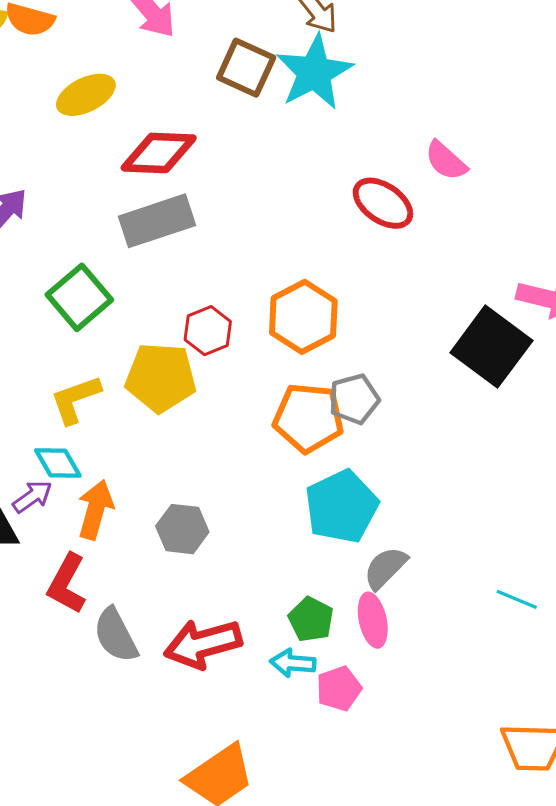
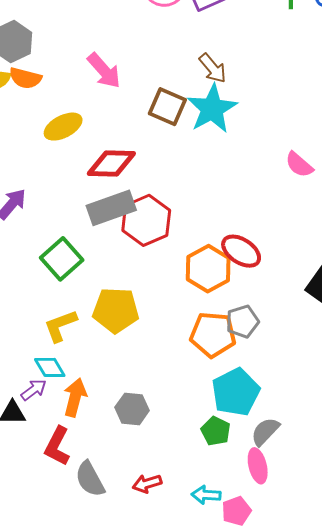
red ellipse: (383, 203) -> (241, 251), moved
red hexagon: (208, 331) -> (146, 220), moved, size x1.6
green pentagon: (311, 619) -> (216, 431), moved
red arrow: (203, 644) -> (147, 484), size x0.6

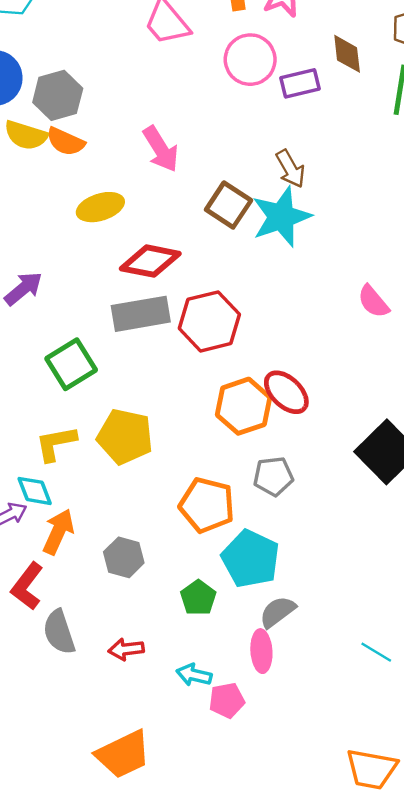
red hexagon: (146, 220) -> (209, 321), moved
orange pentagon: (213, 335) -> (207, 505), moved
cyan pentagon: (236, 392) -> (251, 559), turned -30
green pentagon: (216, 431) -> (198, 598), moved

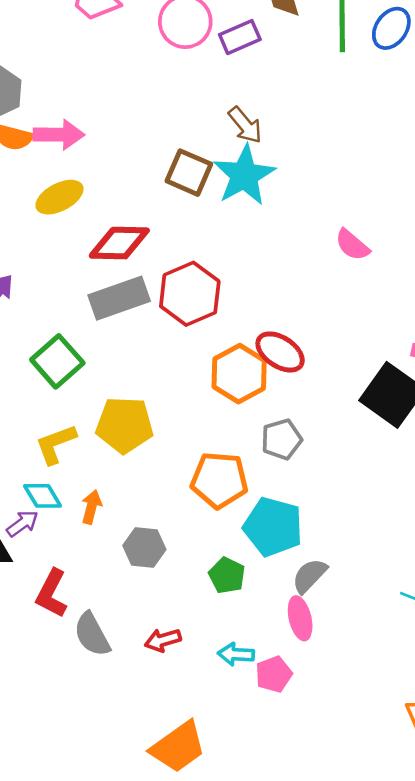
pink arrow: (161, 149) -> (59, 135), moved, turned -48
orange arrow: (58, 532) -> (92, 507), moved, size x0.7

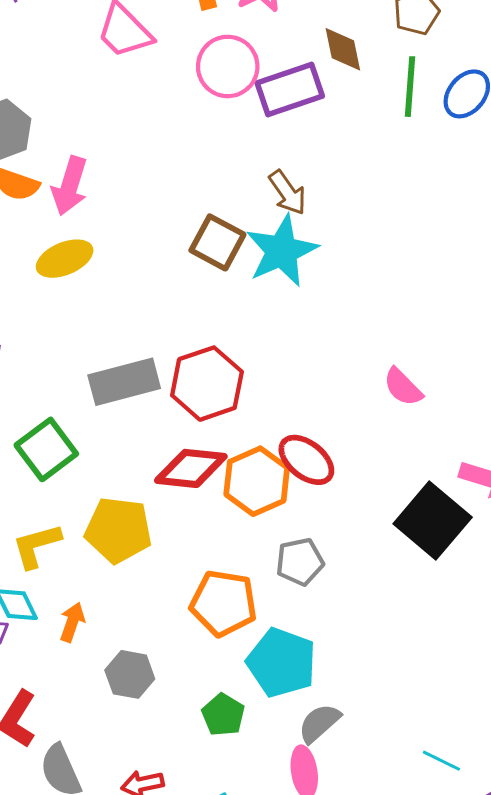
purple rectangle: (240, 37) -> (290, 90), size x1.4
pink arrow: (59, 135) -> (70, 186), turned 102
red diamond: (119, 243) -> (191, 468), moved
pink semicircle: (352, 245) -> (403, 387), moved

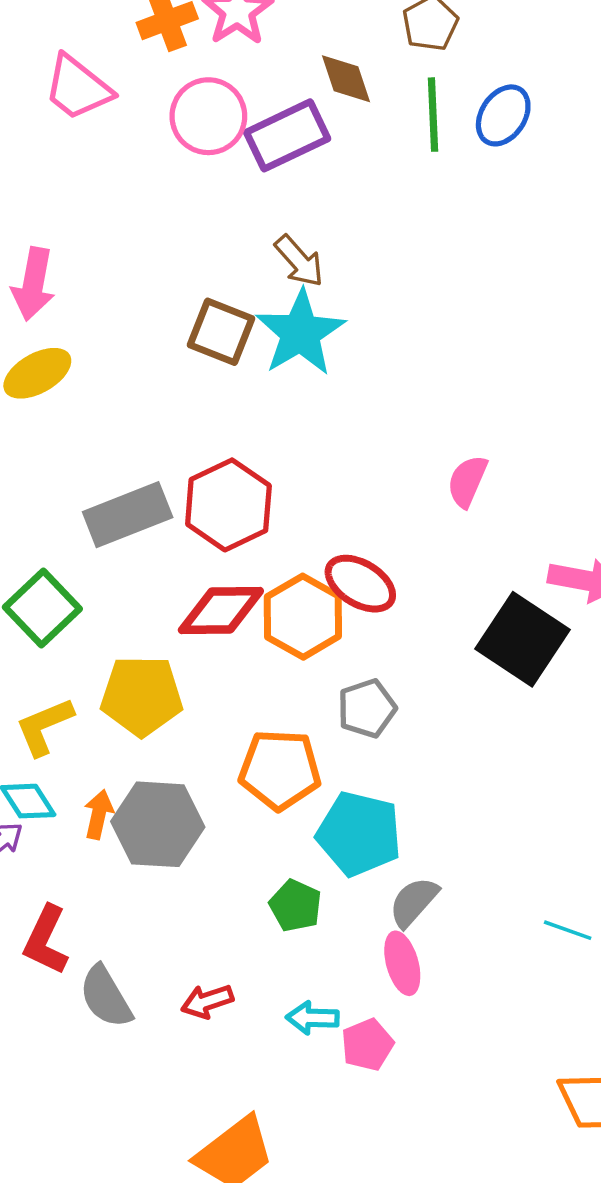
pink semicircle: (403, 387) -> (467, 481), turned 75
gray hexagon: (130, 674) -> (158, 824), moved, size x1.5

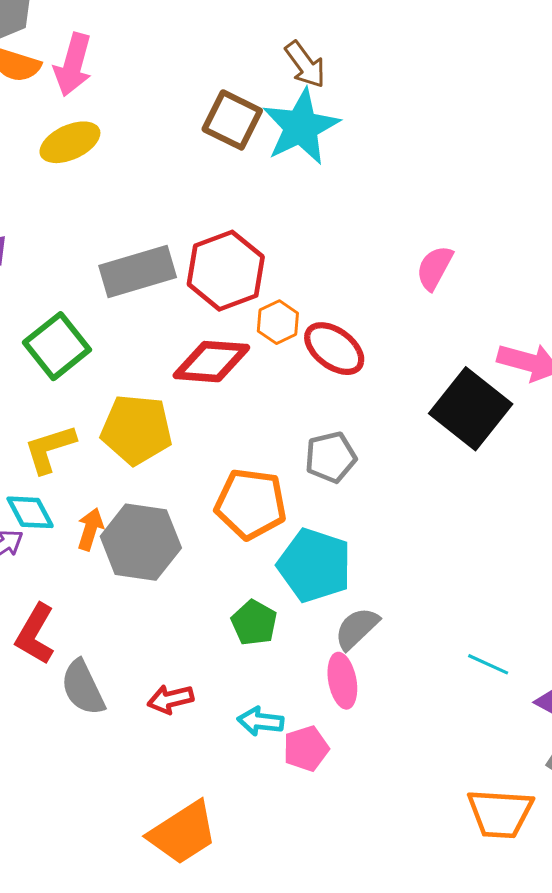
orange hexagon: (303, 617) -> (278, 322), moved, size x0.6

